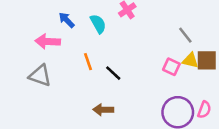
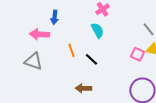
blue arrow: (67, 20) -> (54, 17), turned -128
cyan semicircle: (98, 24) -> (97, 30), moved

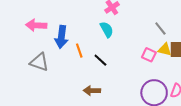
blue arrow: (54, 17) -> (61, 37), moved, size x1.5
pink arrow: (39, 34) -> (36, 25), moved

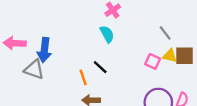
pink arrow: (36, 25) -> (15, 43), moved
blue arrow: (61, 37) -> (44, 50), moved
orange line: (79, 51) -> (83, 77), moved

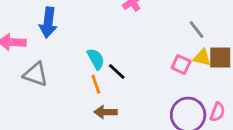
cyan semicircle: (107, 34) -> (96, 59), moved
blue arrow: (44, 50) -> (48, 23), moved

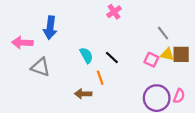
black line: (117, 71) -> (112, 58), moved
orange line: (96, 84) -> (100, 78), moved
brown arrow: (106, 112) -> (83, 94), moved

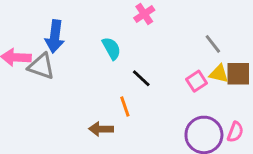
cyan semicircle: (86, 55) -> (111, 48), moved
pink square: (151, 60) -> (196, 81), turned 32
gray triangle: (40, 67) -> (41, 66), moved

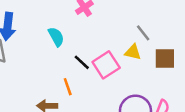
yellow triangle: (219, 74) -> (133, 52), moved
pink square: (196, 81) -> (106, 65), moved, size x1.5

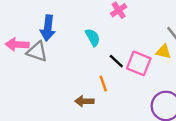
pink square: (106, 65) -> (139, 63), turned -35

